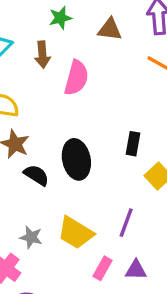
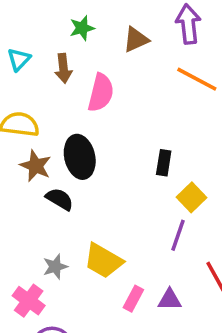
brown triangle: (110, 29) -> (136, 40), turned -30
black ellipse: (76, 159) -> (80, 157), moved
purple line: (126, 223) -> (178, 235), moved
gray star: (31, 237) -> (55, 267), turned -30

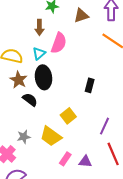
cyan triangle: (19, 59) -> (39, 53), moved
yellow square: (191, 197) -> (68, 116), moved
purple line: (178, 235) -> (105, 126), moved

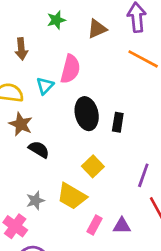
brown arrow: (39, 27) -> (21, 49), moved
black ellipse: (44, 77) -> (87, 114), moved

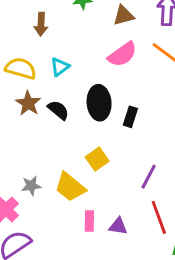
pink semicircle: (70, 69) -> (122, 54), moved, turned 32
black semicircle: (39, 149) -> (58, 110), moved
pink rectangle: (94, 225) -> (89, 221), turned -36

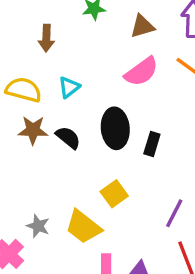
brown star: (28, 103) -> (33, 130), turned -30
gray star: (31, 186) -> (38, 226), turned 30

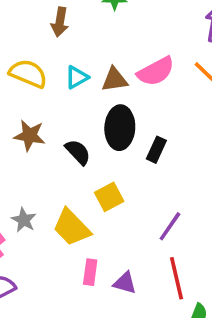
brown triangle: (142, 26) -> (115, 80), moved
brown star: (33, 130) -> (30, 135), moved
black semicircle: (68, 138) -> (78, 152), moved

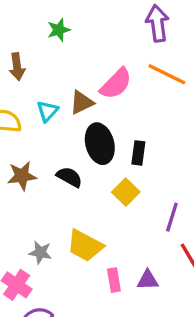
yellow square: (109, 197) -> (126, 192), moved

